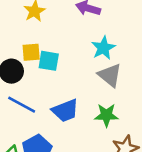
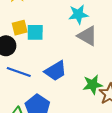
cyan star: (103, 48) -> (78, 14), turned 30
green star: (106, 115) -> (93, 85), moved

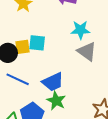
yellow square: (20, 28) -> (22, 47), moved
green star: (93, 85) -> (56, 101), moved, turned 30

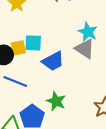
cyan star: (80, 30) -> (88, 32), moved, turned 30
blue trapezoid: (53, 82) -> (53, 61), moved

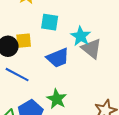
cyan star: (88, 32) -> (81, 36), moved
cyan square: (33, 43) -> (50, 22), moved

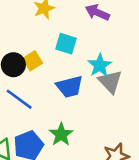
yellow square: (24, 41) -> (33, 61), turned -35

